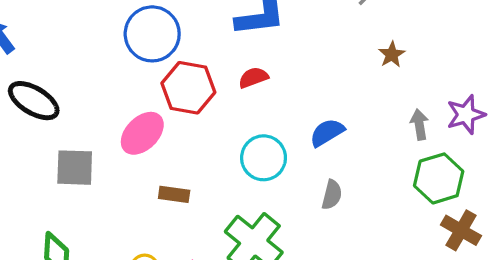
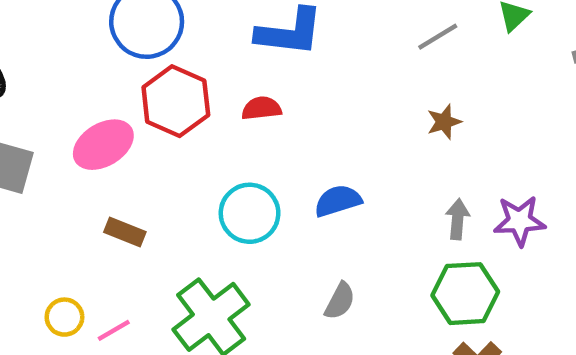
gray semicircle: (332, 195) -> (340, 301), moved

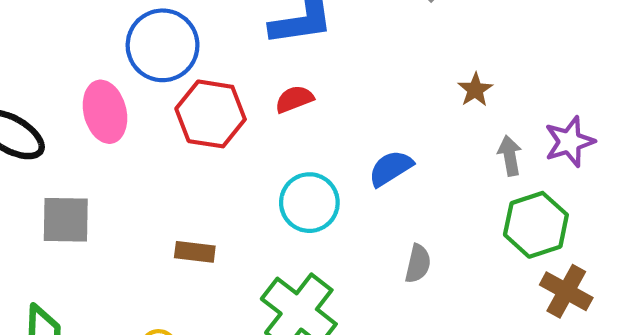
brown star: (444, 122) -> (475, 90), moved
pink ellipse: (103, 145) -> (105, 112), moved, turned -58

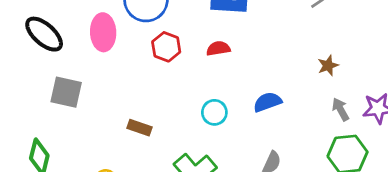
red hexagon: (211, 114) -> (166, 47), size x0.7
gray arrow: (510, 156) -> (340, 109), turned -30
cyan circle: (309, 203) -> (214, 112), size x0.7

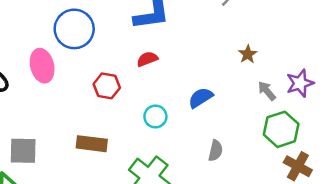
red hexagon: (166, 47) -> (107, 86), moved
gray square: (66, 92) -> (23, 151), moved
brown rectangle: (139, 128) -> (92, 144), size x1.4

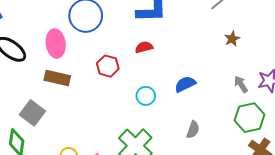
brown star: (248, 54) -> (232, 39), moved
brown rectangle: (92, 144) -> (57, 78), moved
gray square: (23, 151) -> (32, 113), turned 30

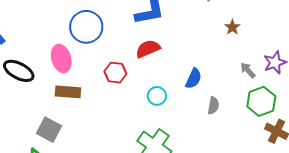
red semicircle: (144, 47) -> (148, 49), size x1.4
blue semicircle: (185, 84) -> (193, 79), turned 150
gray semicircle: (193, 130) -> (213, 106), moved

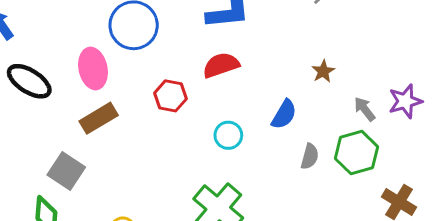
brown star: (232, 27) -> (323, 71), moved
brown rectangle: (68, 92) -> (99, 118), turned -40
green hexagon: (261, 101) -> (357, 153), moved

